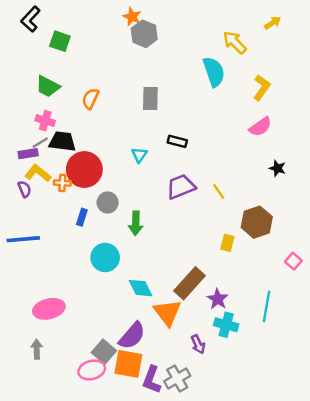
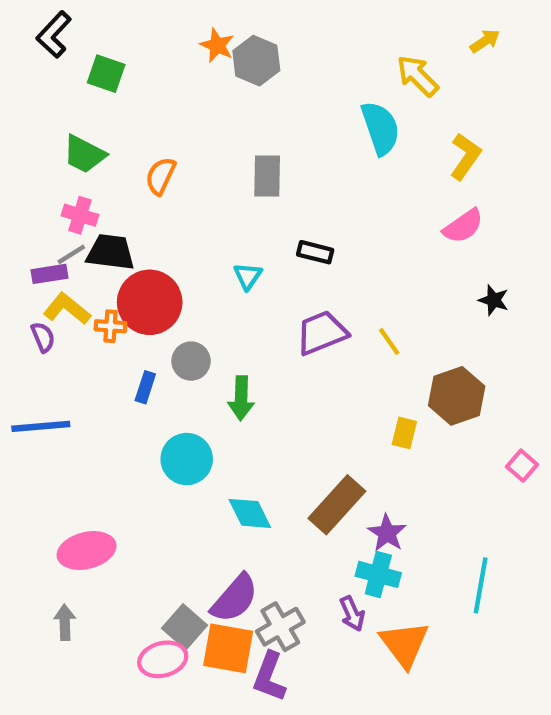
orange star: (132, 17) -> (217, 45), moved
cyan line: (266, 306) -> (481, 585), moved
orange triangle: (167, 313) -> (404, 644), moved
cyan cross: (226, 325) -> (378, 574), moved
gray cross: (177, 379) -> (280, 627), moved

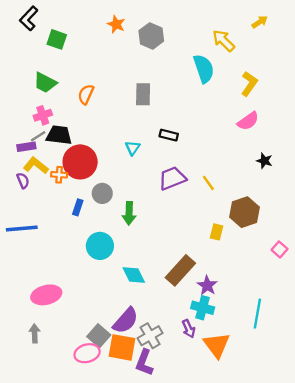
gray hexagon: (256, 61) -> (151, 36), moved
pink cross: (80, 215) -> (43, 115), turned -36

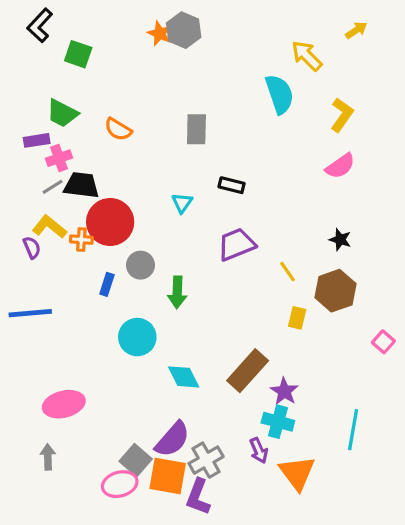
gray hexagon: (151, 36) -> (184, 30), moved
orange semicircle: (86, 94) -> (118, 129), turned -84
purple rectangle: (26, 147) -> (37, 140), moved
black star: (264, 161) -> (340, 240), moved
yellow line: (208, 183) -> (288, 272), moved

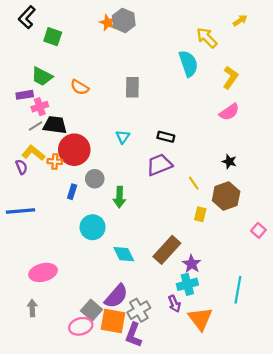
black rectangle: (232, 185) -> (166, 137), moved
cyan cross: (278, 422) -> (187, 284), turned -30

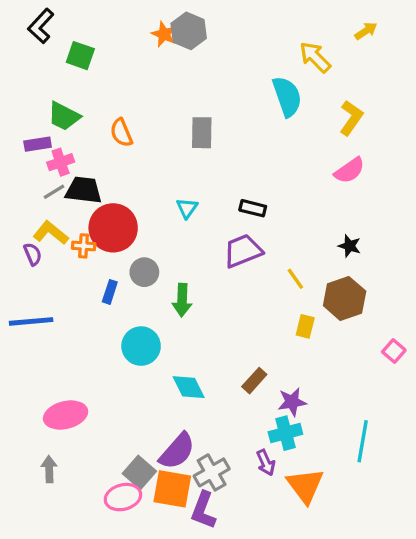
orange semicircle: (80, 87) -> (121, 133), turned 36
brown rectangle: (167, 250) -> (254, 381), size x0.6
purple star: (192, 264) -> (292, 402), turned 30

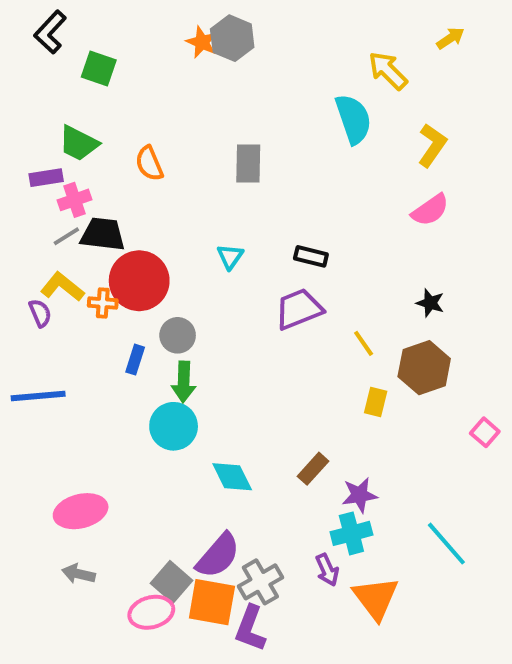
green arrow: (182, 300) -> (184, 382), moved
cyan line: (363, 441) -> (446, 544), turned -51
gray arrow: (49, 469) -> (79, 574), moved, turned -75

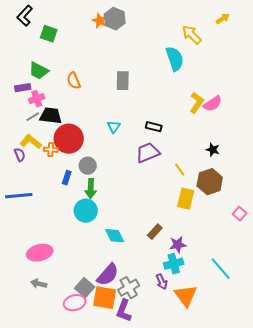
yellow L-shape: (432, 145) -> (197, 103), moved
yellow rectangle: (376, 402) -> (186, 199), size x1.5

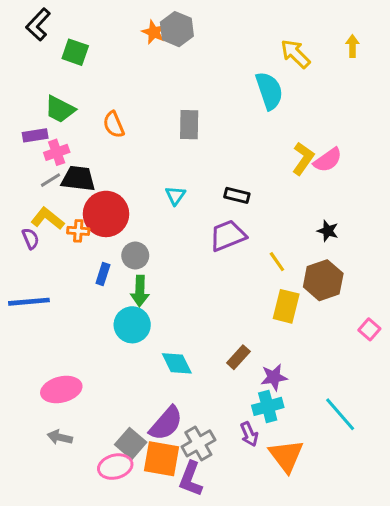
yellow arrow: (223, 19) -> (352, 46), moved, turned -56

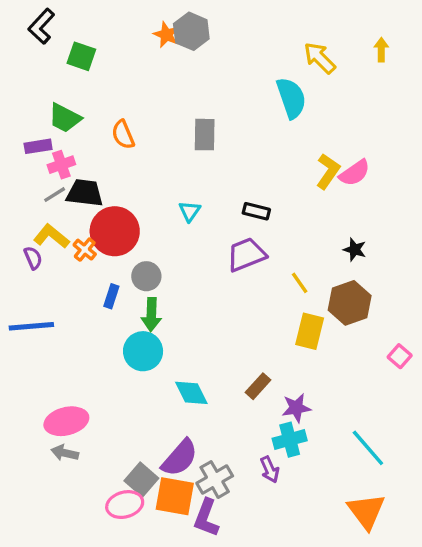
orange cross: (78, 231) -> (85, 250), turned 35
gray arrow: (60, 437) -> (65, 453), moved
orange triangle: (286, 456) -> (366, 511), moved

